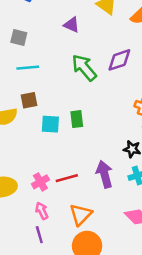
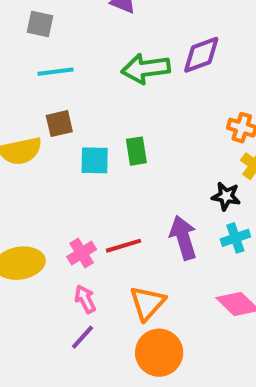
green arrow: (84, 68) -> (146, 69), turned -56
purple line: (39, 235) -> (82, 337), turned 60

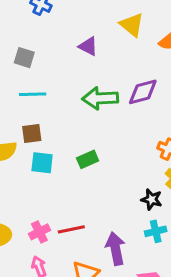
green rectangle: (136, 151) -> (88, 159), turned 70
cyan square: (95, 160) -> (42, 163), moved
purple arrow: (183, 238) -> (115, 249), moved

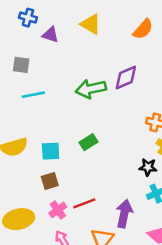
yellow triangle: (132, 25) -> (91, 24), moved
purple triangle: (88, 46) -> (50, 35), moved
brown square: (32, 133) -> (50, 181), moved
purple arrow: (115, 249) -> (124, 214), turned 32

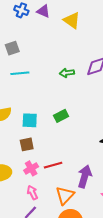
purple triangle: (50, 35) -> (43, 11), moved
gray square: (21, 65) -> (12, 48), turned -32
green arrow: (91, 89) -> (67, 73), size x0.6

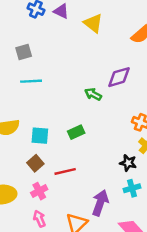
green arrow: (67, 73) -> (93, 94), moved, turned 32
brown square: (27, 144) -> (35, 163), turned -32
red line: (53, 165) -> (65, 171), moved

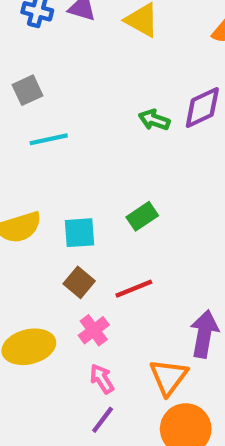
green arrow: (93, 94) -> (154, 120), moved

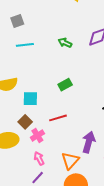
green arrow: (154, 120) -> (65, 43), moved
cyan square: (80, 233) -> (30, 99), moved
brown square: (79, 282) -> (25, 122), moved

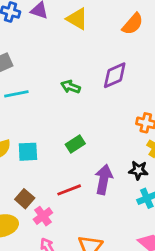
cyan square: (30, 99) -> (28, 152), moved
purple arrow: (89, 142) -> (104, 179), moved

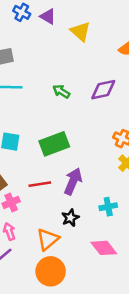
green rectangle: (75, 144) -> (54, 144), size x1.6
black star: (138, 170) -> (70, 218), moved, turned 30

